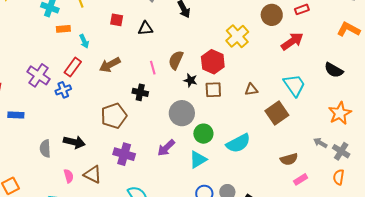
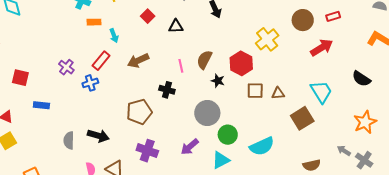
red square: (117, 20) -> (148, 16), turned 32
purple cross: (39, 75) -> (66, 67), size x0.7
brown square: (213, 90) -> (255, 91), moved

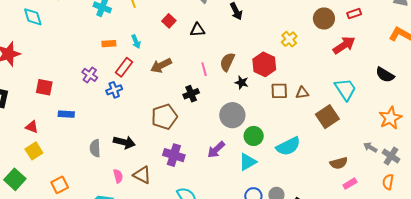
orange rectangle: (94, 22) -> (109, 44), moved
yellow cross: (267, 39) -> (289, 39), size x0.7
black cross: (167, 90) -> (191, 94), turned -35

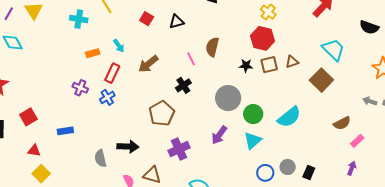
red hexagon: (264, 64) -> (263, 38), moved
black star: (242, 83) -> (246, 66), moved
red square: (44, 87) -> (28, 117), moved, turned -30
purple cross: (174, 155) -> (179, 149), turned -30

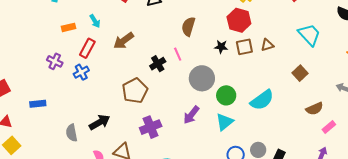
pink line: (191, 59) -> (178, 54), moved
brown square: (321, 80) -> (300, 73), moved, size x0.7
black arrow: (128, 147) -> (100, 122), turned -35

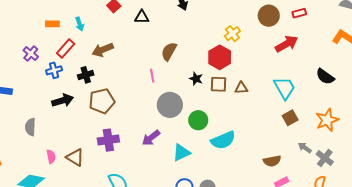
black cross: (158, 64) -> (86, 75), moved
brown square: (300, 73) -> (290, 118), moved
green circle: (226, 95) -> (198, 120), moved
black arrow: (100, 122) -> (63, 100), moved

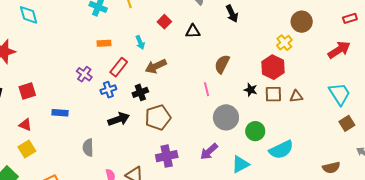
brown circle: (269, 16) -> (302, 22), moved
cyan arrow: (80, 24) -> (140, 42), moved

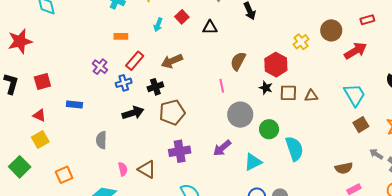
brown circle: (302, 22) -> (331, 30), moved
cyan arrow: (140, 42) -> (158, 25), moved, turned 40
red hexagon: (273, 67) -> (276, 65), moved
cyan semicircle: (281, 150) -> (294, 149), turned -85

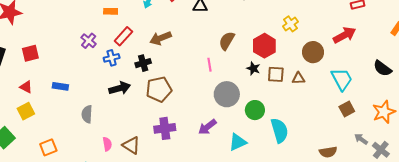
brown circle: (331, 30) -> (313, 52), moved
blue rectangle: (74, 104) -> (60, 86), moved

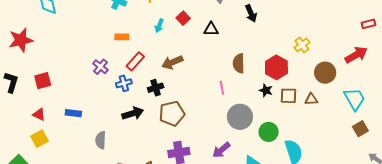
brown semicircle: (227, 41) -> (239, 63), turned -30

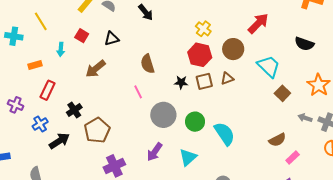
orange rectangle: (122, 37) -> (35, 65), moved
brown arrow: (172, 62) -> (96, 69), moved
red hexagon: (276, 67) -> (200, 55), moved
blue cross: (124, 83) -> (40, 124), moved

